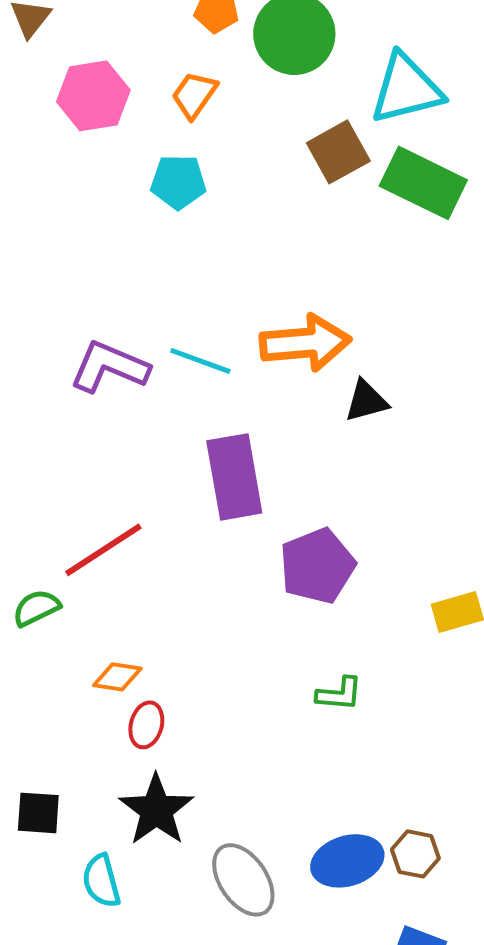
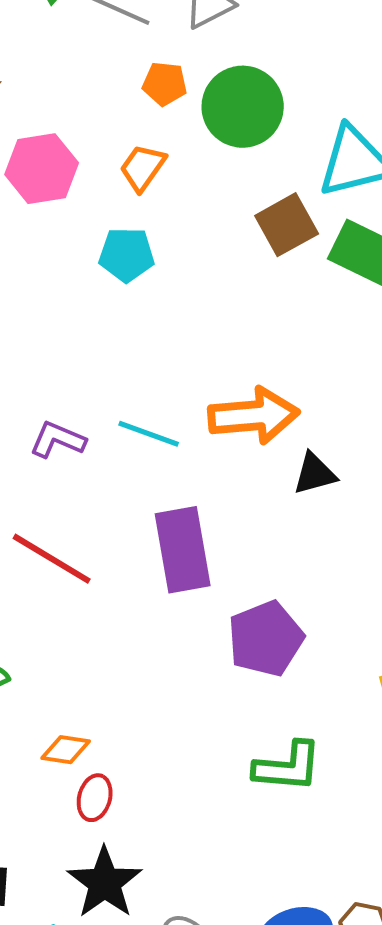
purple L-shape: (109, 367) -> (58, 440), size x0.7
red line: (103, 550) -> (52, 559), moved, turned 64
green L-shape: (339, 694) -> (288, 767), size x1.5

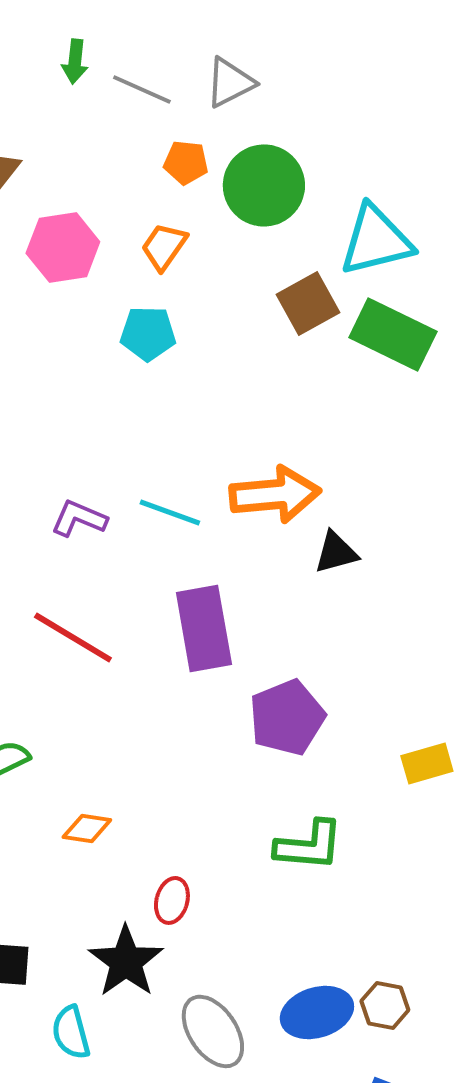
red ellipse: (95, 798) -> (172, 900), moved

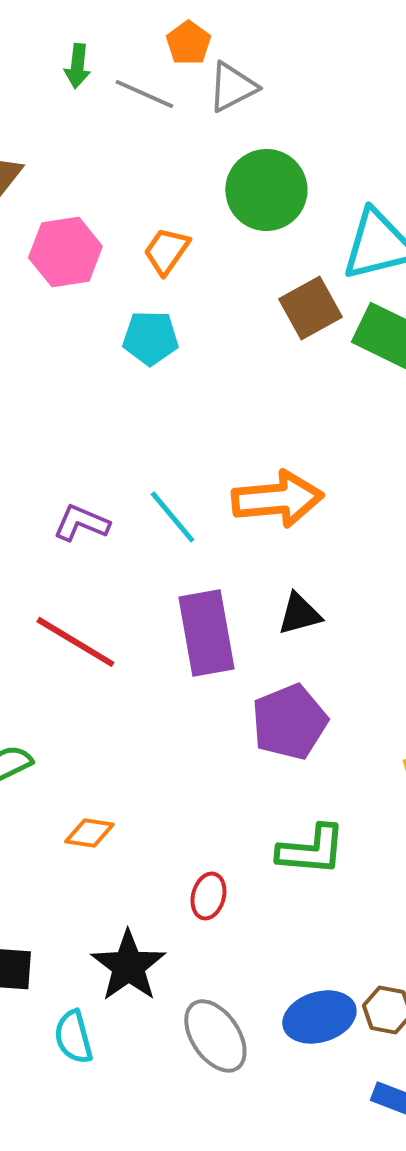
orange pentagon: (186, 162) -> (188, 43), moved, turned 30
cyan line: (170, 512) -> (172, 517), turned 30
black triangle: (336, 552) -> (299, 614), moved
red ellipse: (172, 900) -> (208, 896), moved

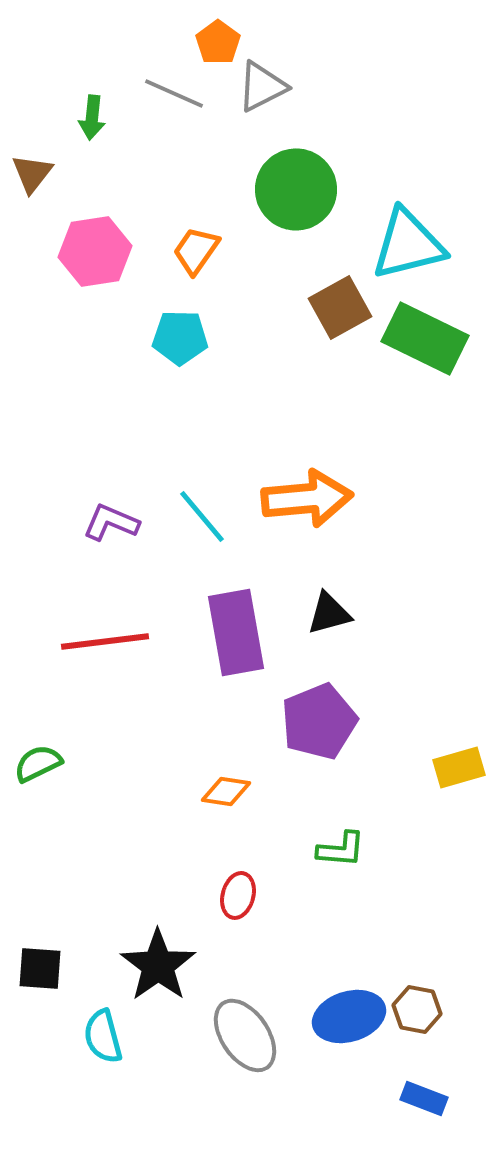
green arrow: (77, 66) -> (92, 117), moved
red line: (75, 642) -> (105, 641), turned -38
orange diamond: (89, 833) -> (226, 791), moved
green L-shape: (311, 850) -> (341, 849), size x0.7

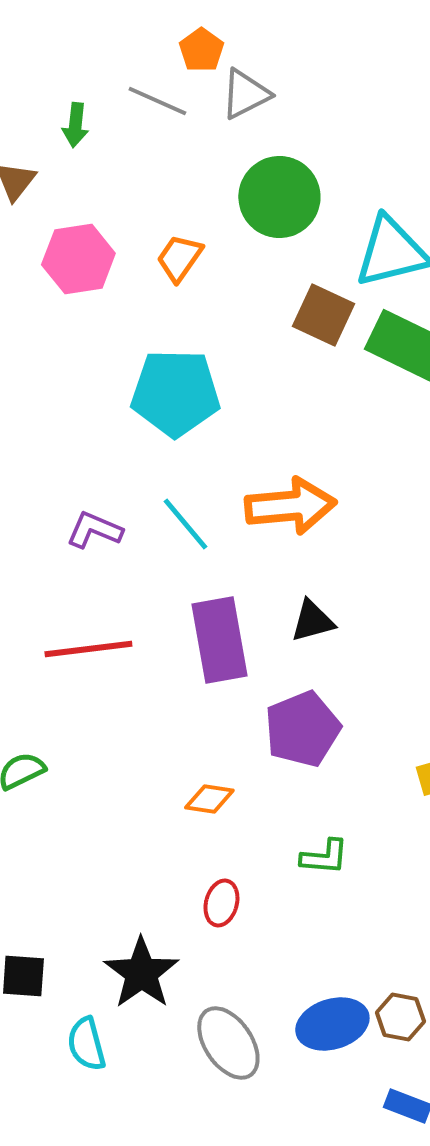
brown square: (340, 307) -> (323, 315), turned -36
cyan pentagon: (180, 337) -> (175, 393), moved, size x1.6

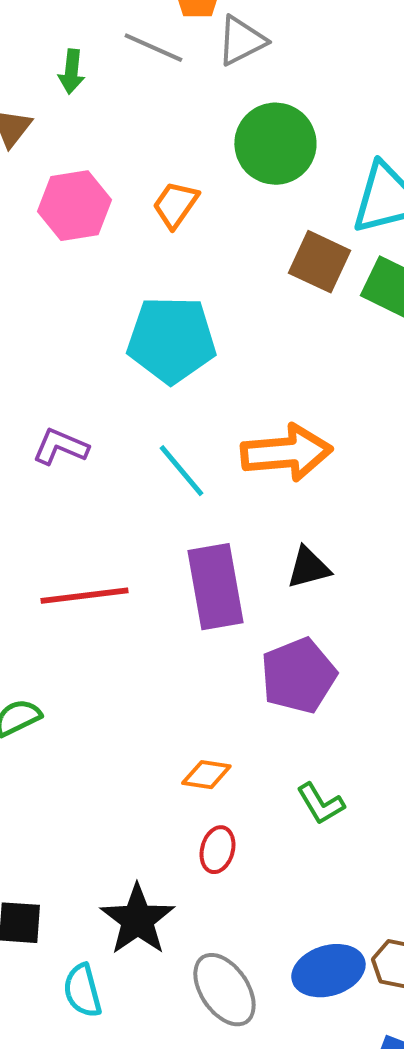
purple L-shape: (94, 530) -> (60, 447), moved
orange diamond: (209, 799) -> (206, 775), moved
green L-shape: (324, 857) -> (320, 804), turned 54

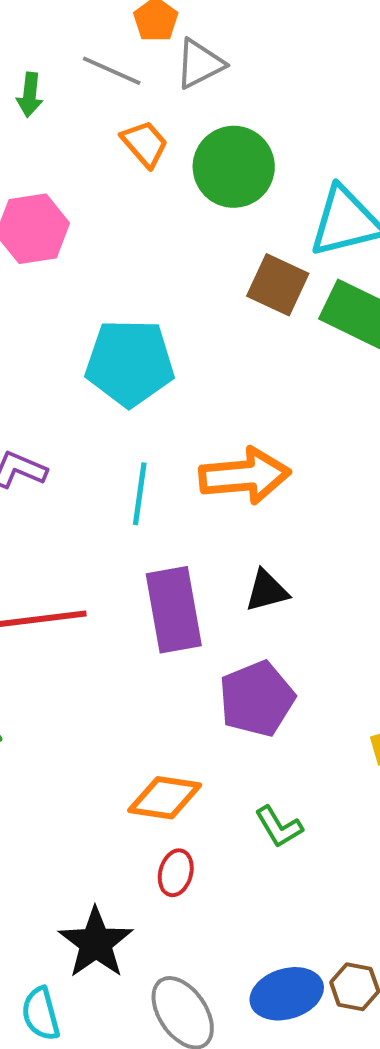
orange trapezoid: (175, 205) -> (145, 144), moved, turned 104
cyan line: (181, 471) -> (140, 494), turned 48
orange diamond: (206, 775) -> (165, 798), size x1.5

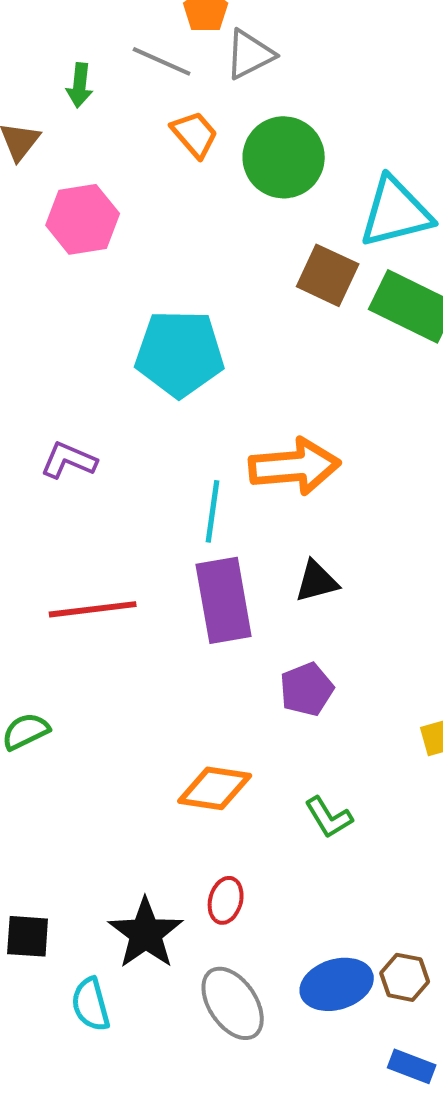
cyan line: (140, 494) -> (213, 511), moved
purple pentagon: (257, 699) -> (307, 689), size x0.7
red ellipse: (176, 873) -> (226, 900), moved

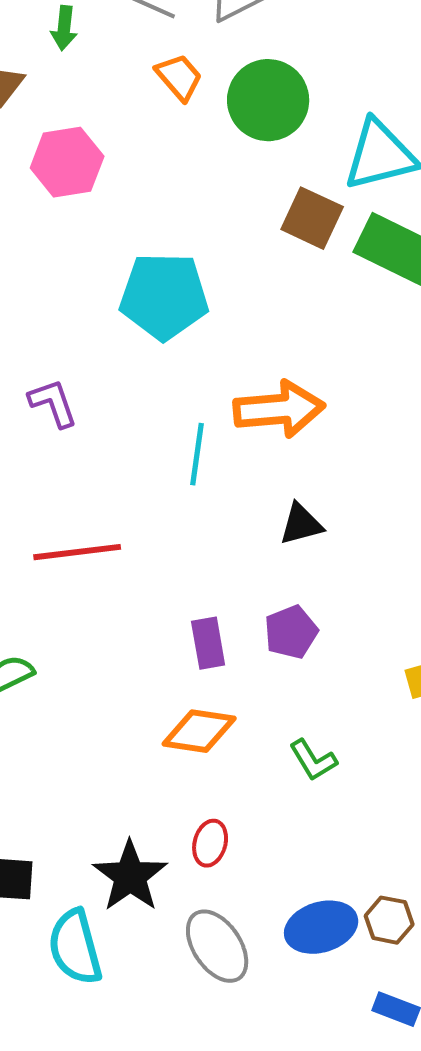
purple L-shape: (69, 460) -> (53, 403), turned 48
purple rectangle: (224, 600) -> (208, 643), moved, size x0.6
cyan semicircle: (91, 1004) -> (75, 947), size x1.4

